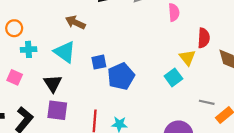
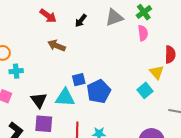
cyan triangle: (65, 52) -> (65, 98), moved, turned -30

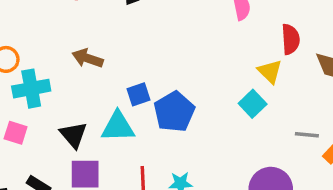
brown arrow: (57, 46) -> (88, 58), moved
cyan cross: (16, 71) -> (31, 89), size x1.5

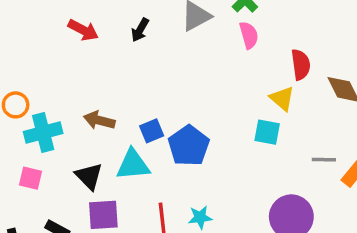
brown arrow: (88, 58) -> (99, 120), moved
cyan square: (253, 104) -> (267, 132), turned -32

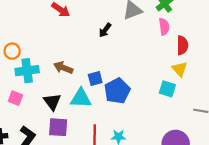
black arrow: (140, 30) -> (105, 30), moved
red semicircle: (301, 65) -> (182, 45), moved

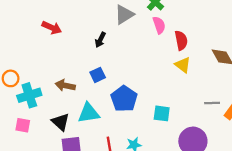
blue square: (95, 79) -> (98, 75), moved
cyan square: (167, 89) -> (162, 113), moved

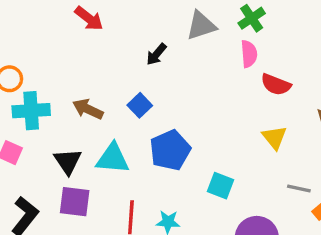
red semicircle: (181, 40) -> (276, 85), turned 108
yellow triangle: (183, 65) -> (274, 137), moved
blue square: (98, 75) -> (140, 105), turned -32

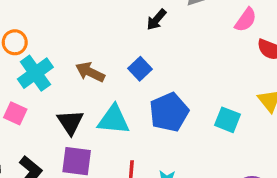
pink semicircle: (249, 54) -> (246, 20), turned 40
cyan cross: (31, 111) -> (35, 73), turned -32
cyan square: (221, 186) -> (228, 120), moved

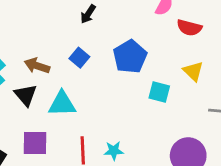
blue pentagon: (169, 112) -> (130, 57), moved
black triangle: (70, 122) -> (26, 95), moved

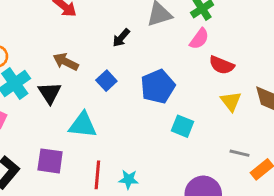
brown arrow: (37, 66) -> (66, 62), moved
yellow triangle: (193, 71) -> (231, 101), moved
black triangle: (26, 95) -> (50, 93), moved

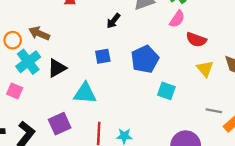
brown arrow: (66, 62) -> (39, 33), moved
blue square: (106, 81) -> (103, 56), turned 35
black triangle: (50, 93) -> (57, 68), turned 36
purple square: (50, 161) -> (60, 124), turned -30

